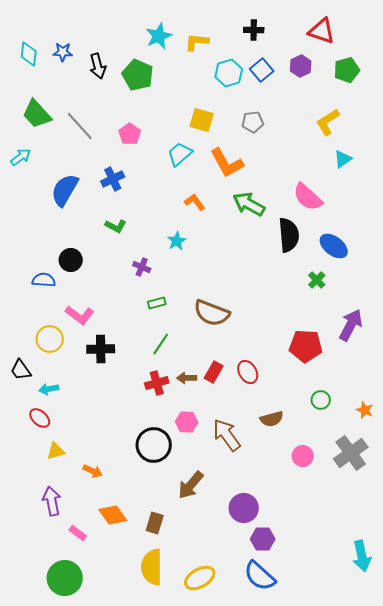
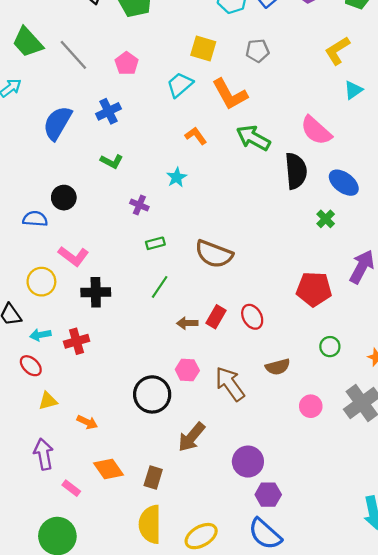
red cross: (157, 383) -> (77, 341), moved

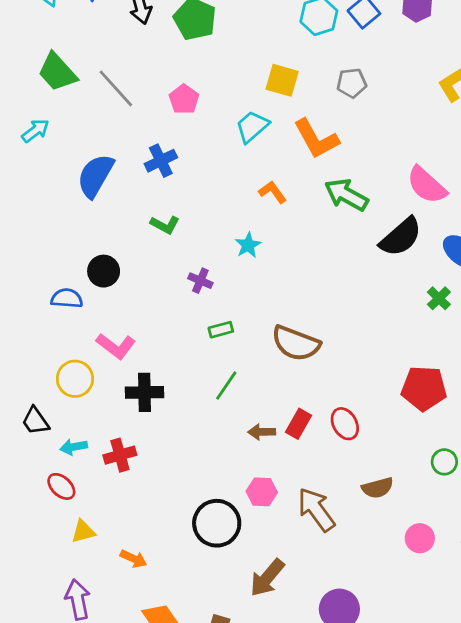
black semicircle: (296, 171) -> (401, 237), turned 54

